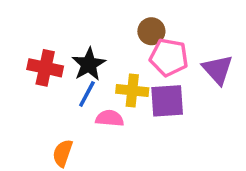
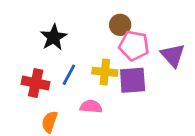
black star: (89, 64) -> (54, 37), moved
red cross: (45, 68) -> (36, 83), moved
pink semicircle: (110, 118) -> (91, 107), moved

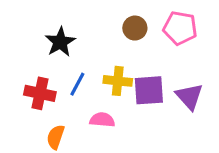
pink pentagon: (134, 46) -> (180, 28), moved
purple triangle: (173, 55) -> (189, 96), moved

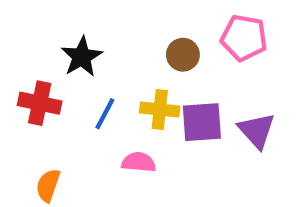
brown circle: (135, 28) -> (183, 55), moved
red cross: (40, 93) -> (40, 103), moved
orange semicircle: (56, 137) -> (48, 185), moved

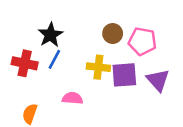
pink pentagon: (244, 38) -> (142, 41), moved
blue line: (105, 114) -> (54, 59), moved
pink semicircle: (139, 162) -> (72, 98), moved

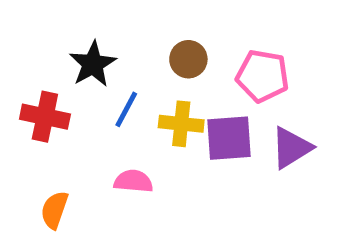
brown circle: (113, 34) -> (188, 59), moved
blue line: (54, 59) -> (126, 109), moved
purple triangle: (158, 80) -> (291, 148), turned 40

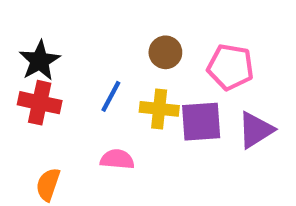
black star: (93, 64) -> (40, 61), moved

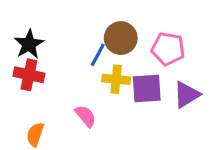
brown circle: (165, 52) -> (121, 38), size x1.4
blue line: (111, 96) -> (98, 55), moved
pink semicircle: (117, 159) -> (86, 116), turned 45

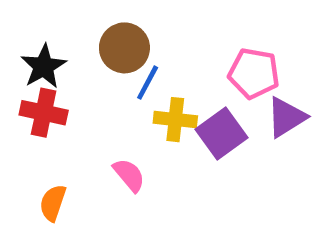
brown circle: (121, 38) -> (124, 48), moved
purple square: (147, 89) -> (222, 133), turned -32
purple triangle: (186, 95) -> (286, 117), moved

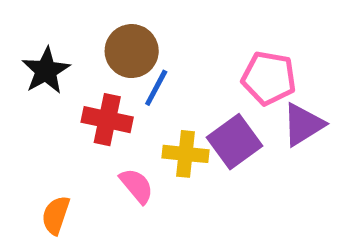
red cross: (44, 113) -> (107, 120), moved
yellow cross: (175, 120) -> (186, 154), moved

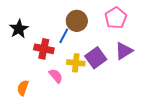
brown circle: (132, 51) -> (77, 21), moved
pink pentagon: (269, 78) -> (116, 18), moved, turned 30

